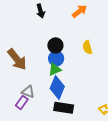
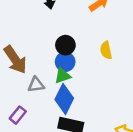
gray triangle: (28, 92) -> (36, 85), moved, turned -32

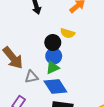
yellow semicircle: (106, 50) -> (68, 33), moved, turned -56
blue diamond: (64, 99) -> (55, 86), turned -55

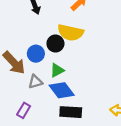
yellow semicircle: (68, 33) -> (70, 33), size x1.6
blue circle: (54, 56) -> (36, 54), moved

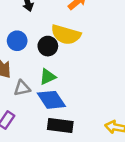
blue circle: (36, 54) -> (17, 41), moved

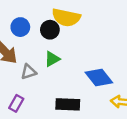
blue diamond: (51, 100) -> (99, 78), moved

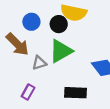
green triangle: (52, 59) -> (61, 51), size x1.6

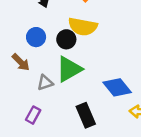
brown arrow: (17, 44) -> (21, 62), size x0.7
black rectangle: (76, 93) -> (86, 115), turned 65

